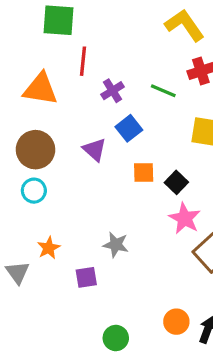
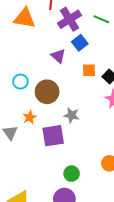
purple cross: (112, 91) -> (70, 19), size x1.6
brown circle: (36, 150) -> (47, 92), moved
purple square: (86, 277) -> (53, 136), size x1.6

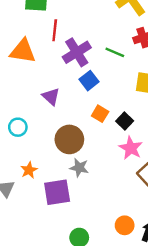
purple triangle: (58, 56) -> (51, 97), moved
orange square: (89, 70) -> (100, 114), turned 32
brown circle: (47, 92) -> (69, 139), moved

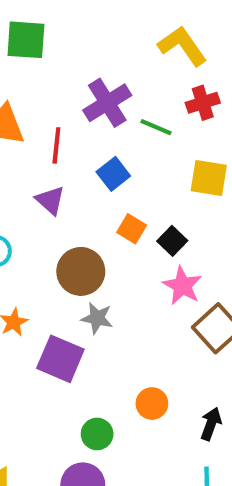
red line: (55, 30) -> (56, 145), moved
purple cross: (77, 52) -> (107, 103), moved
purple square: (57, 192) -> (60, 359), turned 32
orange circle: (125, 225) -> (152, 404), moved

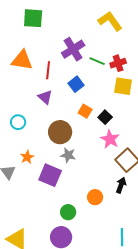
red cross: (203, 103) -> (118, 63), moved
black arrow: (211, 424) -> (121, 185), moved

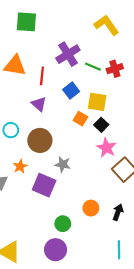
yellow square: (123, 86) -> (97, 102), moved
brown circle: (60, 132) -> (40, 140), moved
black arrow: (121, 185) -> (118, 212), moved

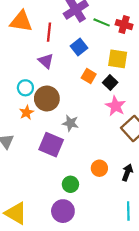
red cross: (115, 69) -> (124, 25), turned 35
yellow square: (97, 102) -> (118, 59), moved
cyan circle: (11, 130) -> (25, 88), moved
orange star: (20, 166) -> (27, 112), moved

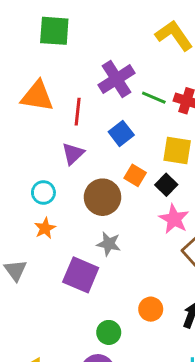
purple triangle: (46, 61) -> (73, 154), turned 35
brown circle: (47, 99) -> (103, 197), moved

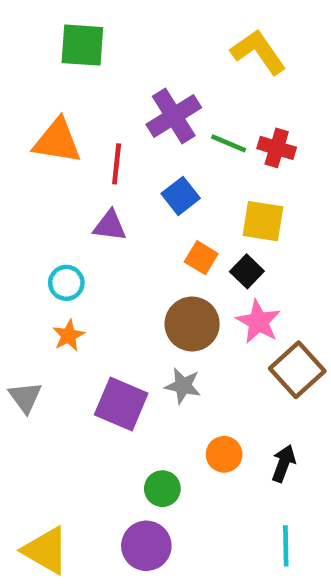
purple triangle: (73, 154) -> (110, 226), turned 50
brown circle: (103, 197) -> (192, 324), moved
gray star: (109, 244) -> (183, 386), moved

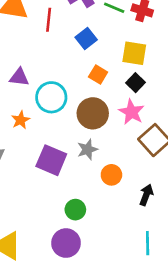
purple triangle: (110, 226) -> (19, 77), moved
black square: (247, 271) -> (136, 83), moved
cyan circle: (66, 283) -> (51, 97), moved, size x1.5
gray star: (183, 386) -> (87, 149), turned -30
orange circle: (224, 454) -> (111, 175), moved

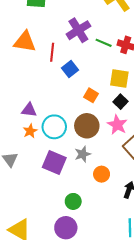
blue square: (86, 38) -> (70, 69), moved
purple triangle: (19, 77) -> (29, 110), moved
cyan circle: (51, 97) -> (54, 127), moved

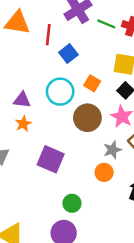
cyan circle: (54, 127) -> (60, 92), moved
gray star: (83, 154) -> (112, 150), moved

